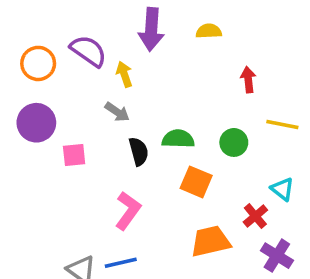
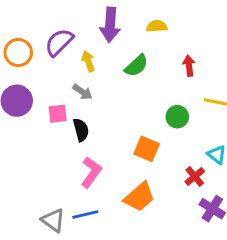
purple semicircle: (88, 51) -> (59, 42), turned -80
green semicircle: (178, 139) -> (136, 66), moved, turned 135
black semicircle: (139, 151) -> (81, 130), moved
pink square: (74, 155) -> (58, 114), moved
orange trapezoid: (210, 241) -> (139, 197), moved, turned 152

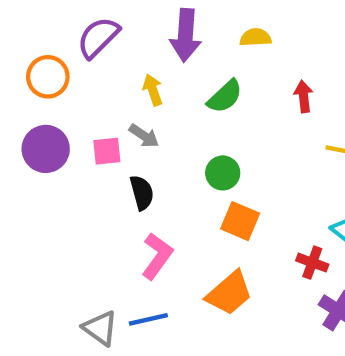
purple semicircle: (59, 42) -> (98, 37), moved
pink square: (58, 114) -> (107, 151), moved
green circle: (177, 117) -> (223, 173), moved
red cross: (195, 177) -> (312, 263), turned -30

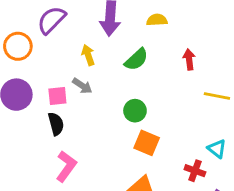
black semicircle: (142, 193) -> (56, 124), moved
pink L-shape: (157, 256) -> (66, 166), moved

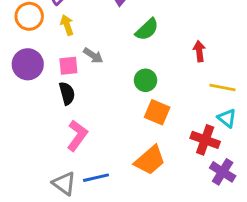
yellow arrow: (88, 55) -> (67, 25), moved
red arrow: (189, 59) -> (199, 51), moved
yellow line: (217, 96) -> (223, 88), moved
red cross: (195, 171) -> (205, 140), size x1.4

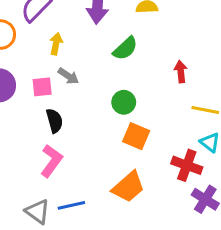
yellow arrow: (67, 25) -> (56, 44), moved, turned 30
black semicircle: (67, 93) -> (54, 121), moved

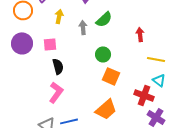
gray arrow: (68, 76) -> (83, 27), moved, turned -128

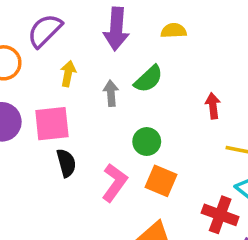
pink square: (50, 44) -> (52, 124), size x1.5
pink L-shape: (56, 92) -> (115, 183), moved

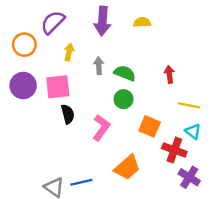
green semicircle: (149, 79) -> (125, 73), moved, turned -115
orange square: (161, 181) -> (150, 126), moved

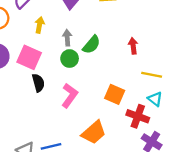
green semicircle: (125, 73) -> (92, 45), turned 108
pink square: (58, 87) -> (29, 57), turned 30
green circle: (124, 99) -> (70, 59), moved

